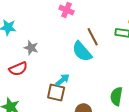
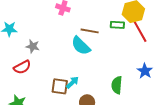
brown line: (93, 37) -> (90, 31), turned -48
cyan arrow: (63, 80) -> (73, 82), moved

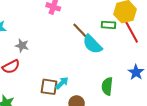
brown line: (90, 31) -> (80, 31), turned 36
cyan semicircle: (81, 46) -> (92, 44), moved

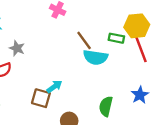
cyan semicircle: (92, 44) -> (96, 57), turned -45
cyan arrow: (62, 83) -> (54, 87), moved

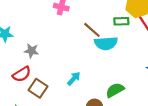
brown square: (41, 98) -> (38, 88), moved, turned 30
green semicircle: (106, 106) -> (115, 90), moved, turned 60

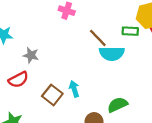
cyan arrow: (74, 79) -> (74, 89), turned -64
brown square: (38, 88) -> (52, 95), moved

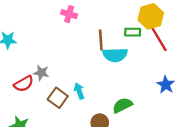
brown line: (98, 38) -> (101, 40), turned 42
gray star: (31, 55) -> (41, 73), moved

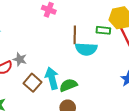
cyan arrow: (79, 91) -> (52, 78), size x1.5
green semicircle: (122, 105) -> (68, 85), moved

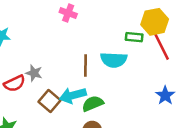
brown line: (75, 35) -> (86, 66), moved
cyan arrow: (52, 78) -> (73, 95), turned -90

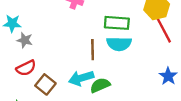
green rectangle: (134, 37) -> (117, 23), moved, size x1.5
gray star: (34, 73) -> (25, 40), moved
brown square: (50, 101) -> (45, 84), moved

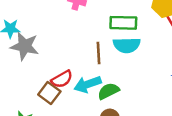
gray star: (25, 40) -> (25, 46), size x1.6
red semicircle: (26, 68) -> (62, 79), moved

